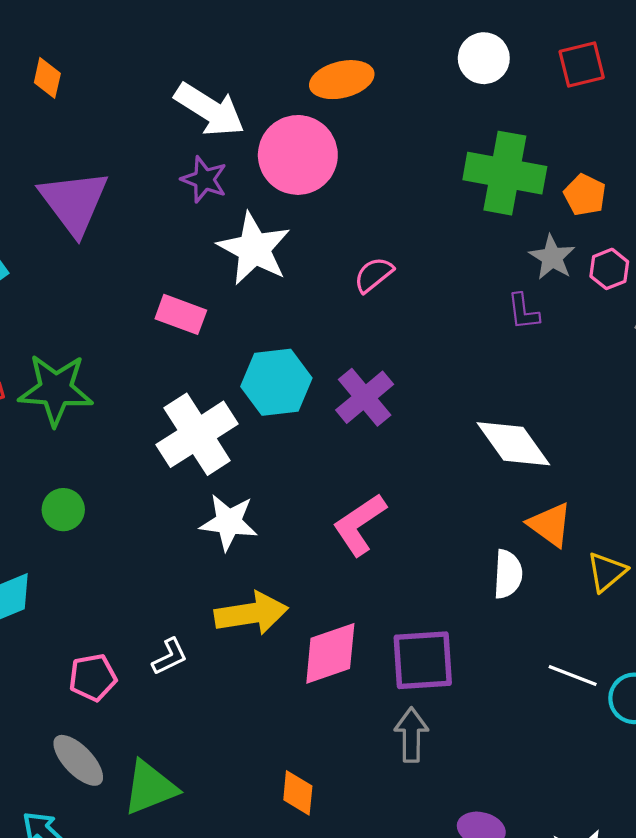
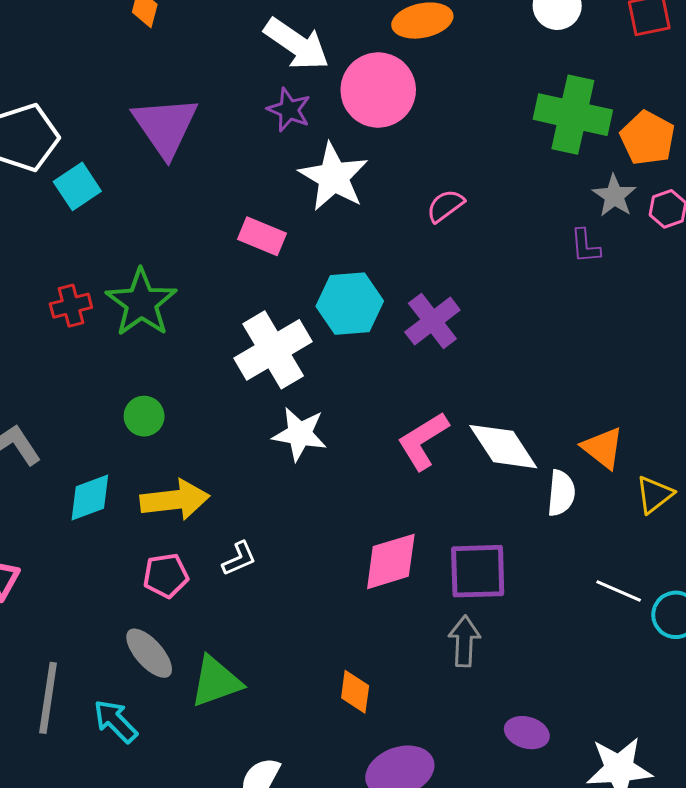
orange pentagon: (585, 195) -> (648, 138), size x1.4
green star: (56, 390) -> (141, 303), turned 30
white diamond: (513, 444) -> (503, 447), moved
yellow arrow: (251, 613) -> (175, 500), moved

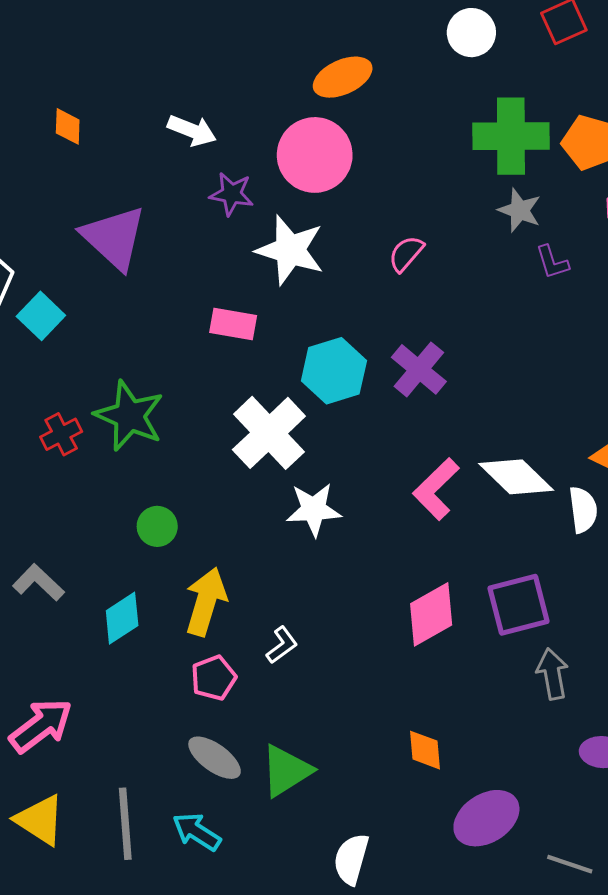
white arrow: (297, 44) -> (192, 130), moved, size x0.7
gray star: (614, 196) -> (520, 210), moved
yellow arrow: (175, 500) -> (206, 602), turned -54
gray arrow: (464, 641) -> (552, 674), moved

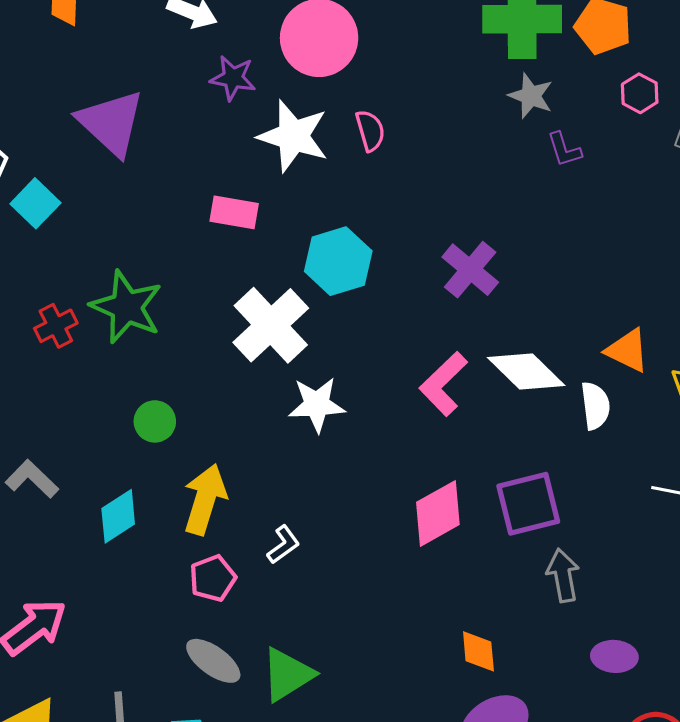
pink semicircle: (406, 254) -> (370, 131), moved, turned 123
purple cross: (419, 369) -> (470, 270), moved
orange diamond: (425, 750) -> (478, 651), moved

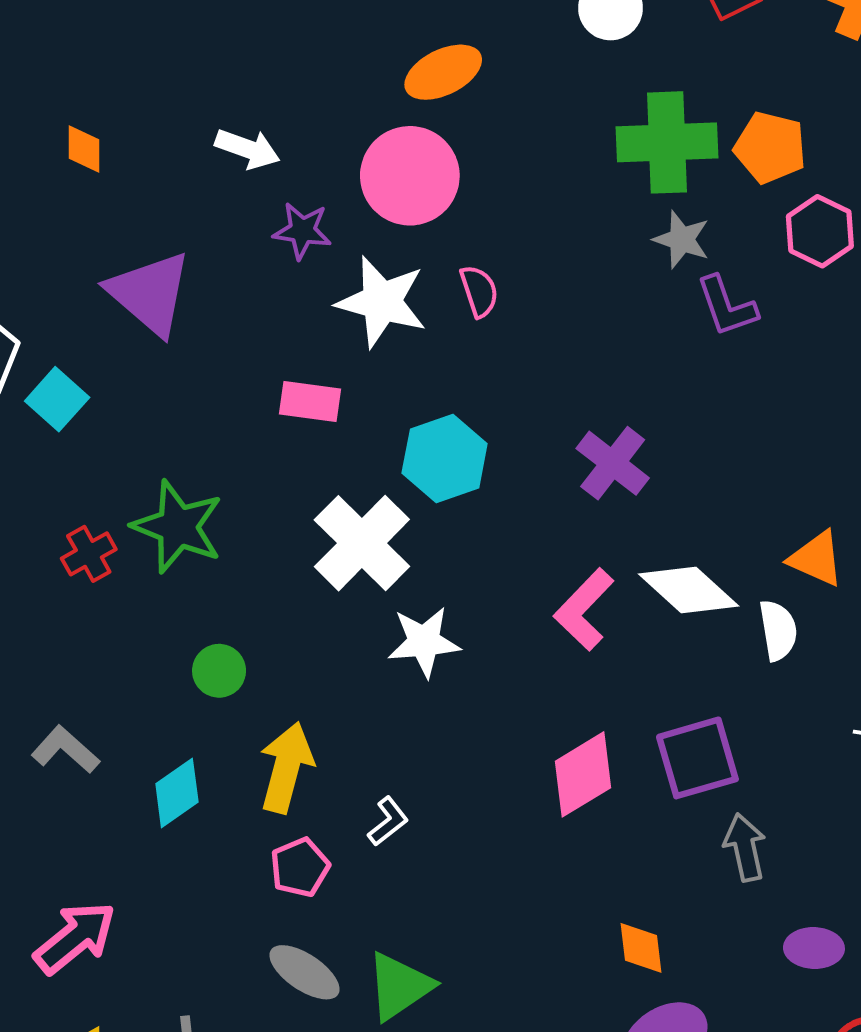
pink hexagon: (640, 93) -> (820, 231), size x1.4
purple L-shape: (564, 150) -> (727, 306), size x1.4

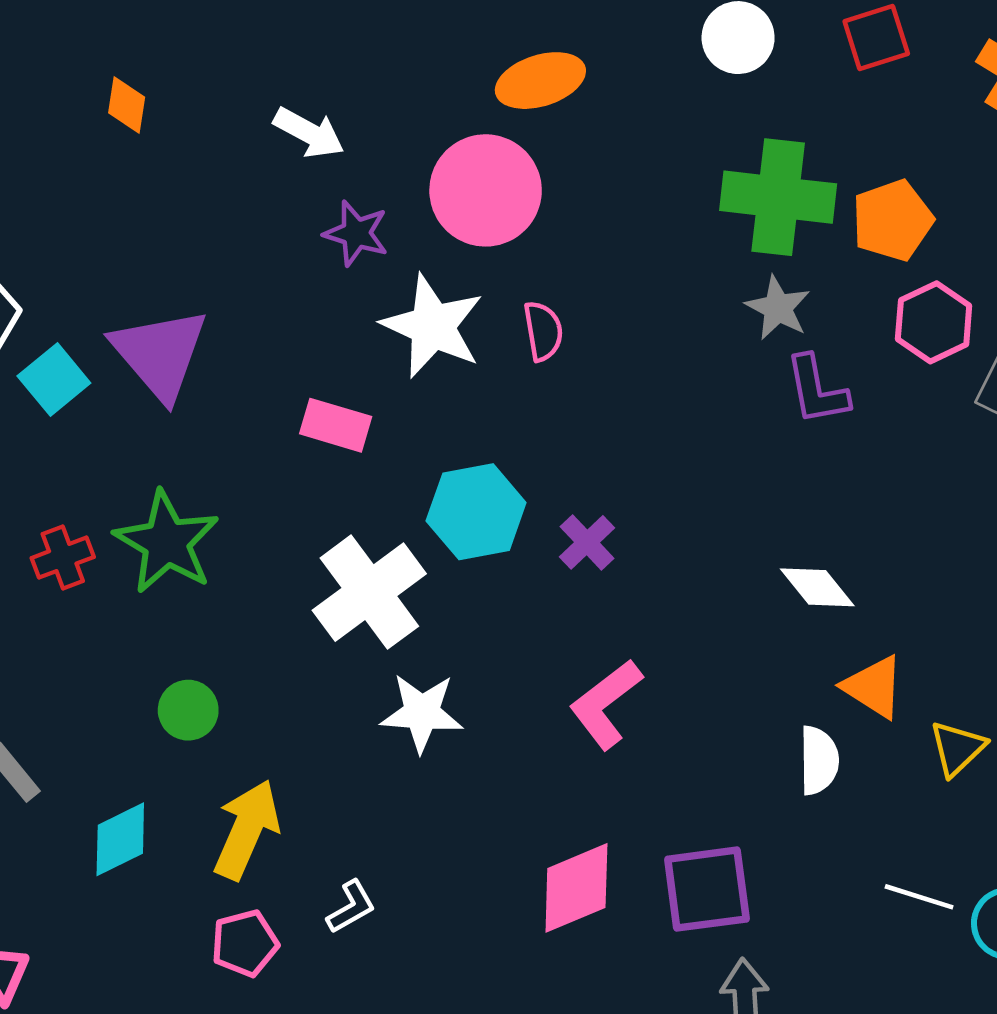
orange pentagon: (770, 147) -> (892, 220), turned 30
purple triangle: (150, 293) -> (160, 354), moved
purple cross: (613, 463) -> (587, 542), moved, size x0.7
white diamond: (689, 590) -> (817, 587), moved, size x0.7

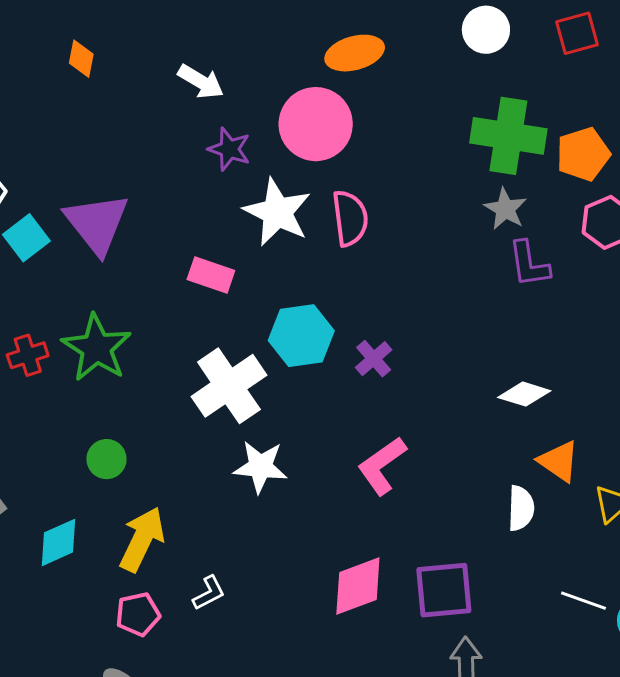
pink semicircle: (543, 331) -> (350, 218), size x1.4
white diamond: (817, 587) -> (524, 394), turned -36

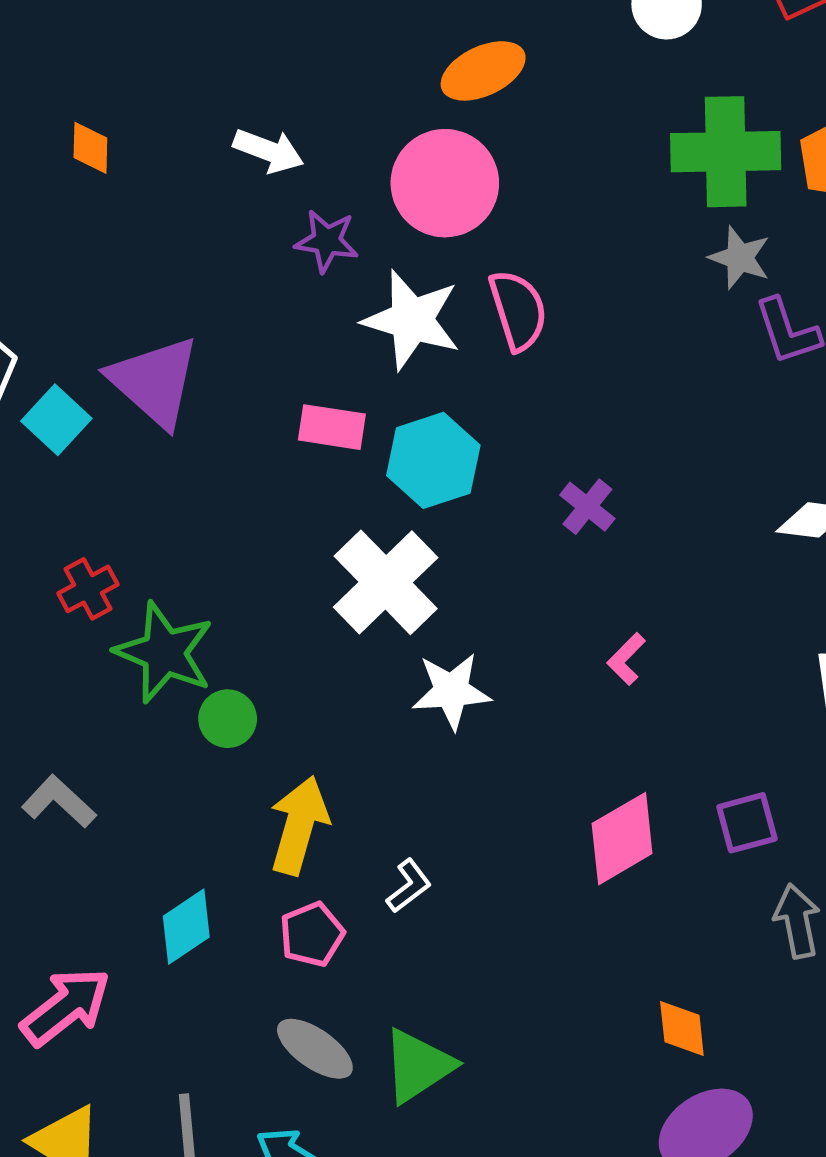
cyan hexagon: (301, 336) -> (433, 460), moved
green star: (97, 348) -> (164, 652), moved
pink L-shape: (382, 466) -> (626, 659), size x0.6
cyan diamond: (59, 542) -> (186, 927), moved
purple square: (444, 590) -> (747, 823), size x0.7

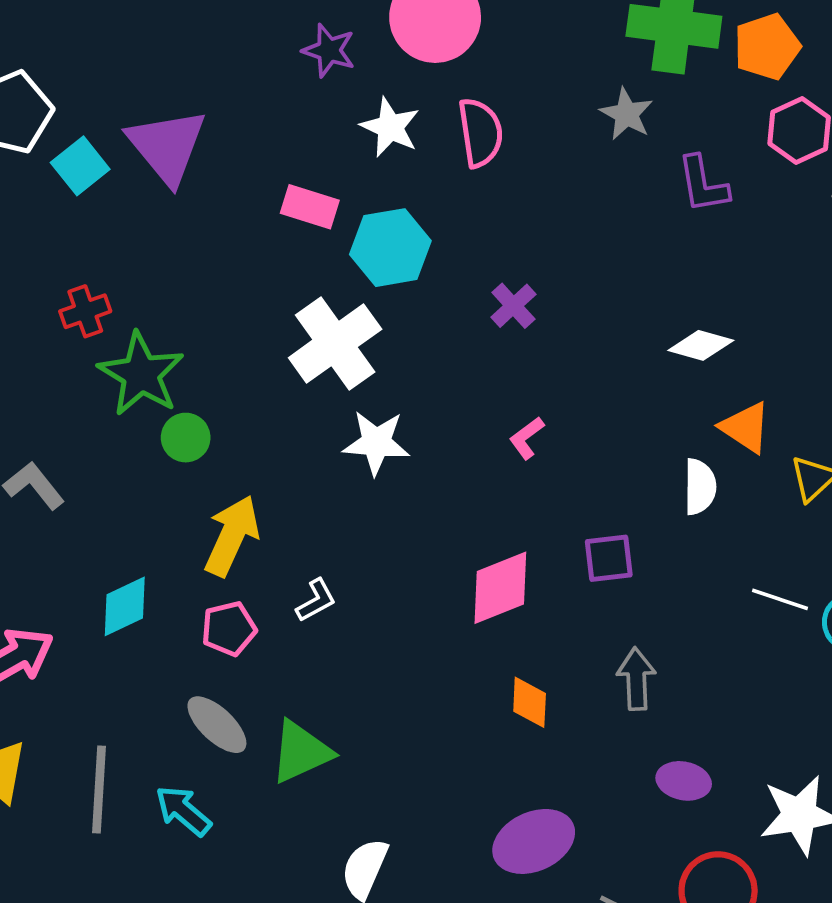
gray star: (740, 258) -> (627, 114), moved
white star: (412, 320) -> (390, 127), size x0.7
purple square: (747, 823) -> (609, 558), moved
orange diamond: (682, 1029) -> (530, 702), moved

